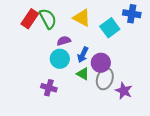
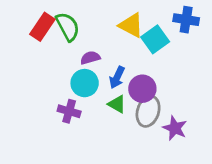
yellow triangle: (82, 18) -> (131, 25), moved
purple cross: (49, 88) -> (69, 111), moved

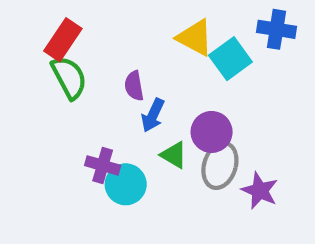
green semicircle: (68, 27) -> (69, 77), moved
purple semicircle: (90, 58) -> (134, 86), turned -84
blue arrow: (117, 77) -> (153, 115), moved
cyan circle: (85, 83) -> (126, 184), moved

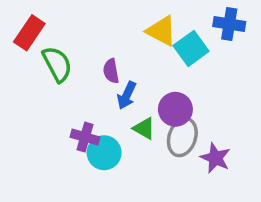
red rectangle: (63, 40) -> (29, 33), moved

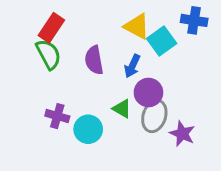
red rectangle: (29, 33) -> (51, 28), moved
purple semicircle: (111, 71) -> (94, 60), size x1.4
blue arrow: (127, 95) -> (132, 66), moved
purple cross: (85, 137) -> (57, 116), moved

